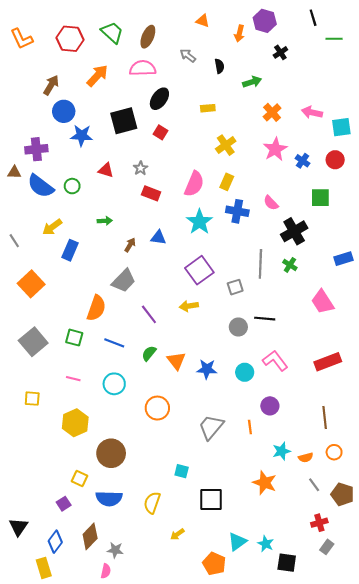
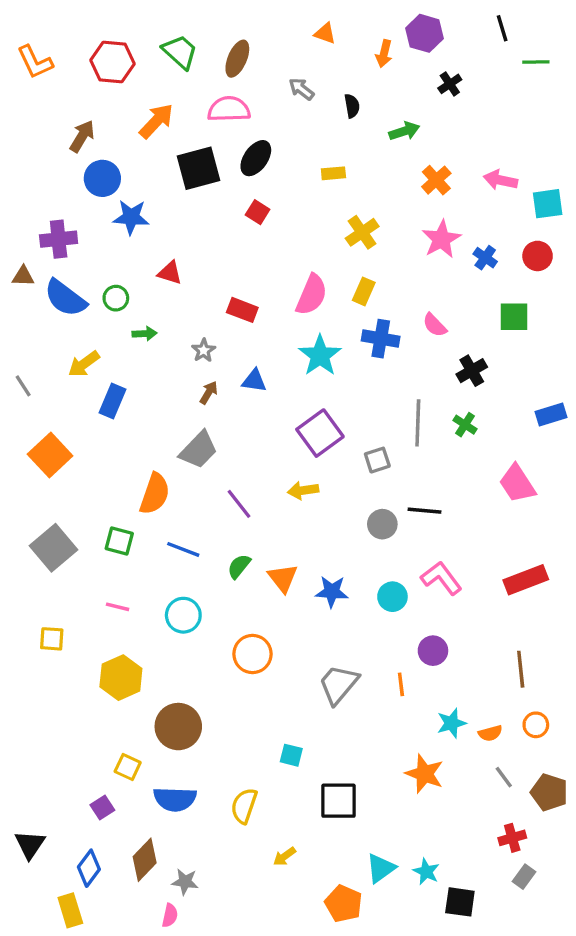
black square: (124, 121) -> (199, 168), moved
gray star: (141, 168) -> (204, 350), moved
green arrow: (105, 221) -> (145, 334), moved
black cross: (294, 231) -> (472, 371), size x0.7

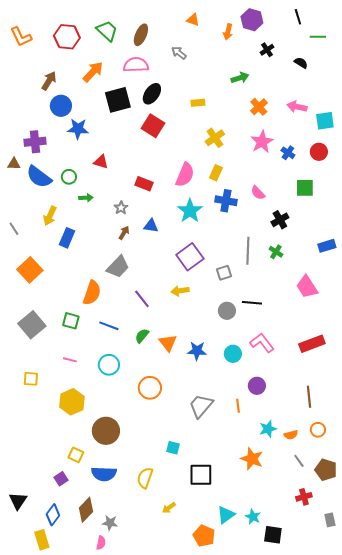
black semicircle: (352, 106) -> (301, 63), moved, turned -48
red square: (258, 212) -> (153, 126), size x1.6
yellow arrow: (84, 364) -> (50, 216), turned -30
gray rectangle: (524, 877) -> (330, 520), moved, turned -48

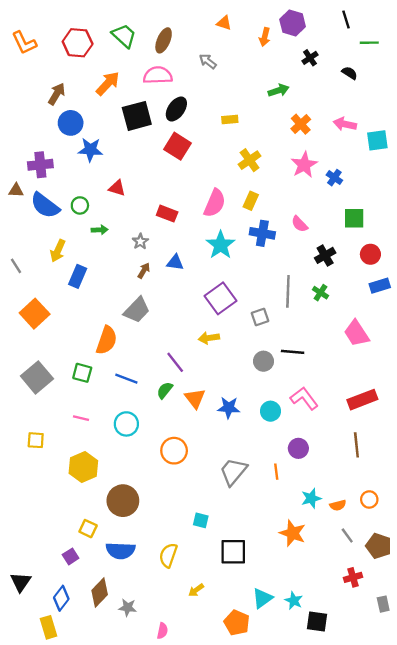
red circle: (319, 152) -> (370, 254), moved
purple line: (142, 299) -> (175, 362), moved
brown line: (309, 397) -> (356, 445), moved
pink semicircle: (101, 543) -> (162, 631), moved

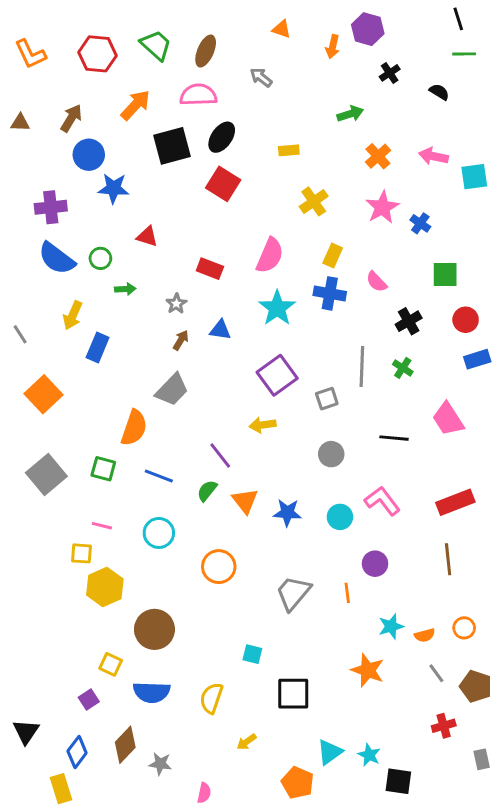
black line: (346, 19) -> (458, 19), moved
brown triangle: (16, 190) -> (20, 123), moved
yellow rectangle: (251, 201) -> (333, 255), moved
black line: (293, 352) -> (394, 438), moved
yellow square: (36, 440) -> (81, 553), moved

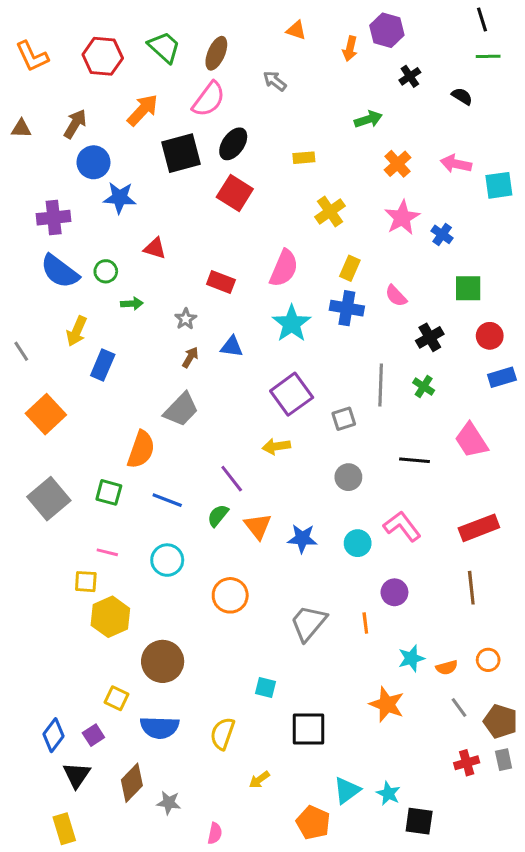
pink semicircle: (198, 95) -> (209, 99), turned 129
black triangle: (26, 732) -> (77, 775), moved
blue diamond: (77, 752) -> (54, 735), moved
gray rectangle: (482, 759) -> (504, 760), moved

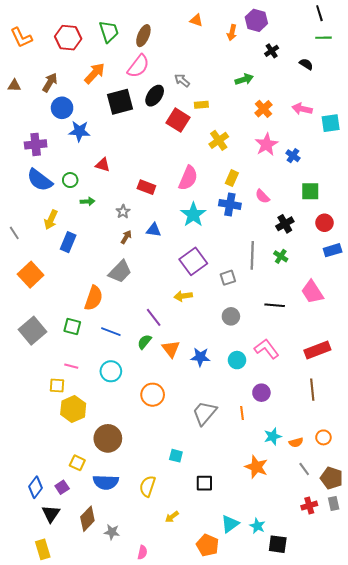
green trapezoid: (164, 47) -> (109, 32), turned 30
gray arrow: (275, 81) -> (182, 80), moved
red square: (235, 193) -> (178, 120), moved
black square: (308, 729) -> (204, 483), size x0.7

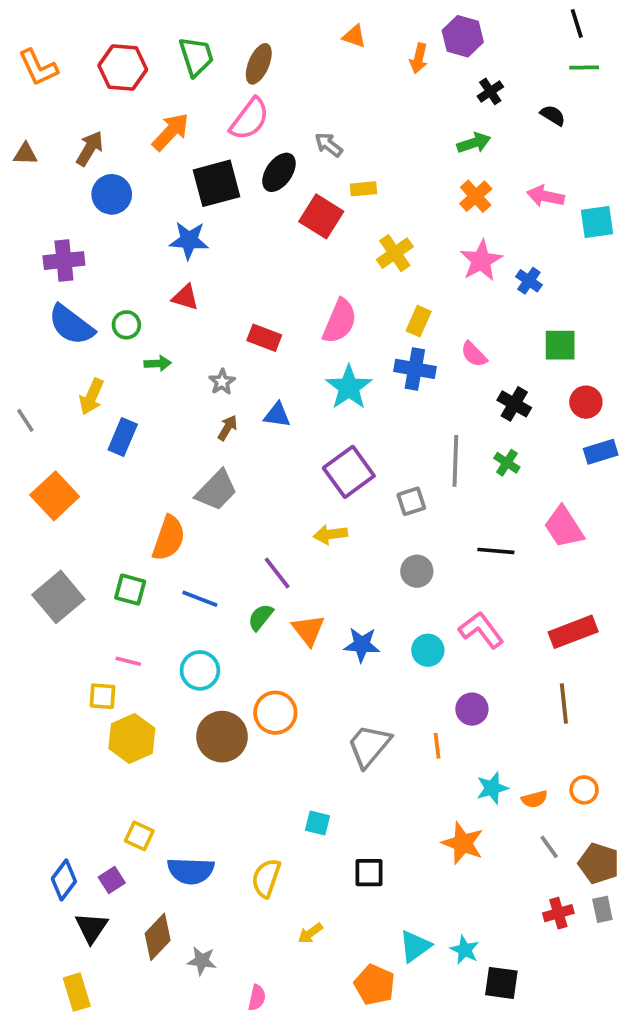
green arrow: (244, 79) -> (474, 143), moved
blue star: (79, 131) -> (189, 240), moved
black cross: (285, 224) -> (514, 404), turned -30
brown circle: (108, 438) -> (222, 737), moved

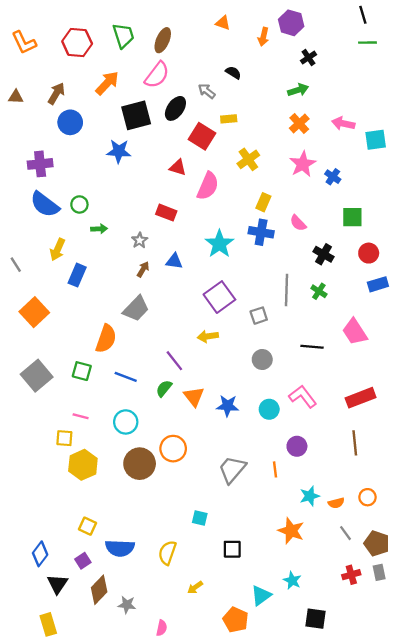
black semicircle: (553, 115) -> (233, 73), moved
red triangle: (185, 297) -> (178, 167), moved
pink semicircle: (340, 321) -> (208, 186), moved
purple square: (112, 880) -> (83, 561), moved
cyan star: (465, 950) -> (292, 580), moved

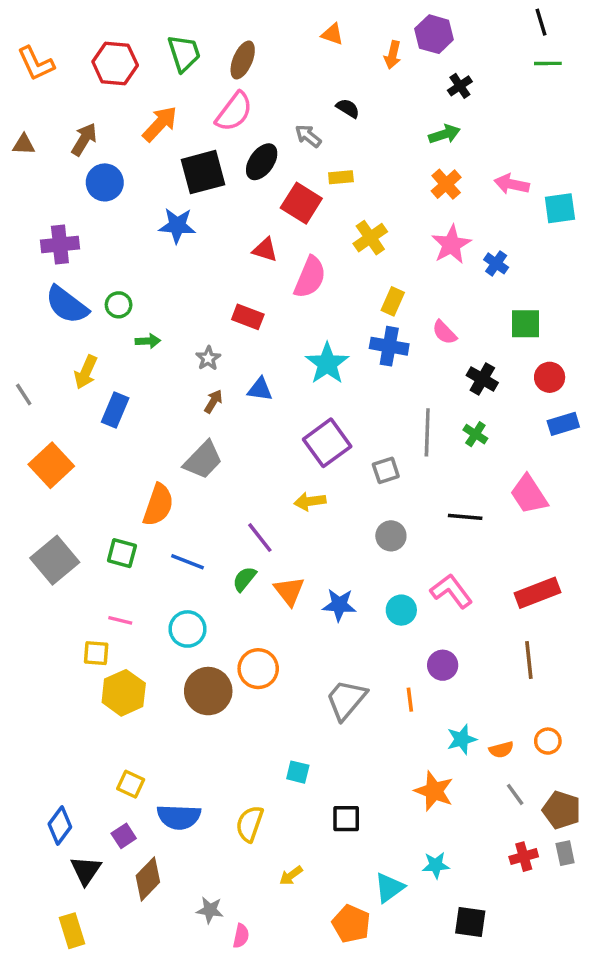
cyan star: (292, 580) -> (436, 865), turned -30
gray star: (127, 605) -> (210, 910), moved

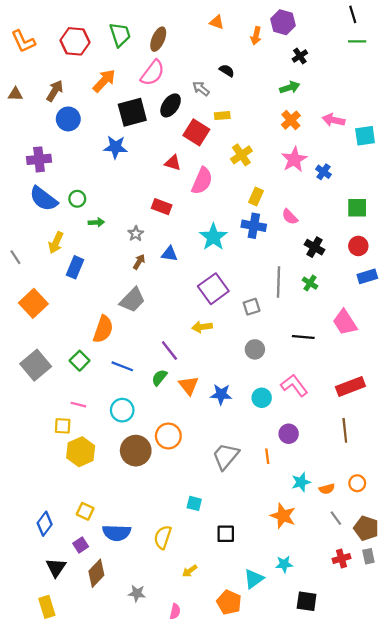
green square: (525, 324) -> (357, 208), moved
green square: (122, 553) -> (80, 361), turned 30
blue diamond: (60, 826) -> (45, 524), moved
pink semicircle: (241, 936) -> (175, 611), moved

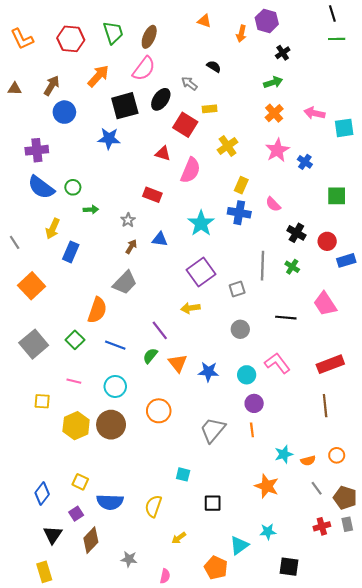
red circle: (358, 246) -> (327, 241), moved
yellow square: (63, 426) -> (42, 401), moved
purple circle: (289, 434) -> (254, 403), moved
brown circle: (136, 451) -> (111, 425), moved

